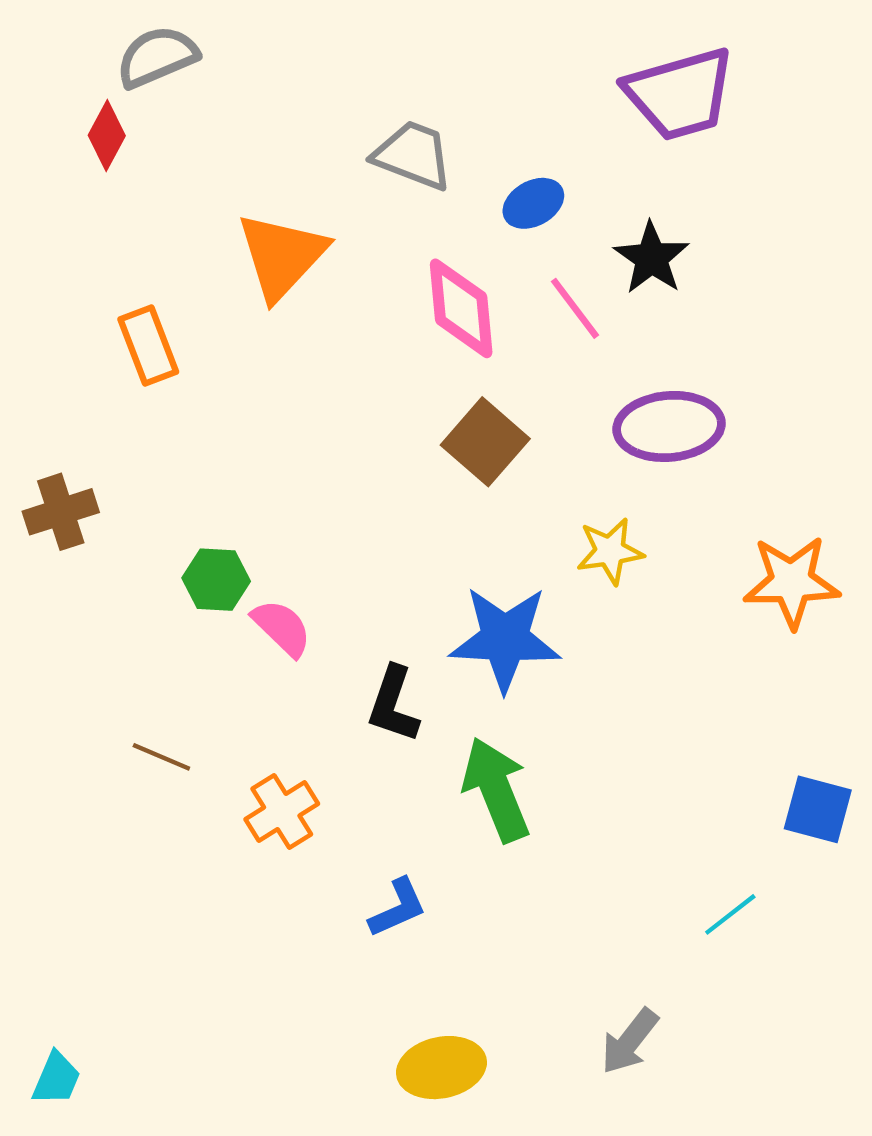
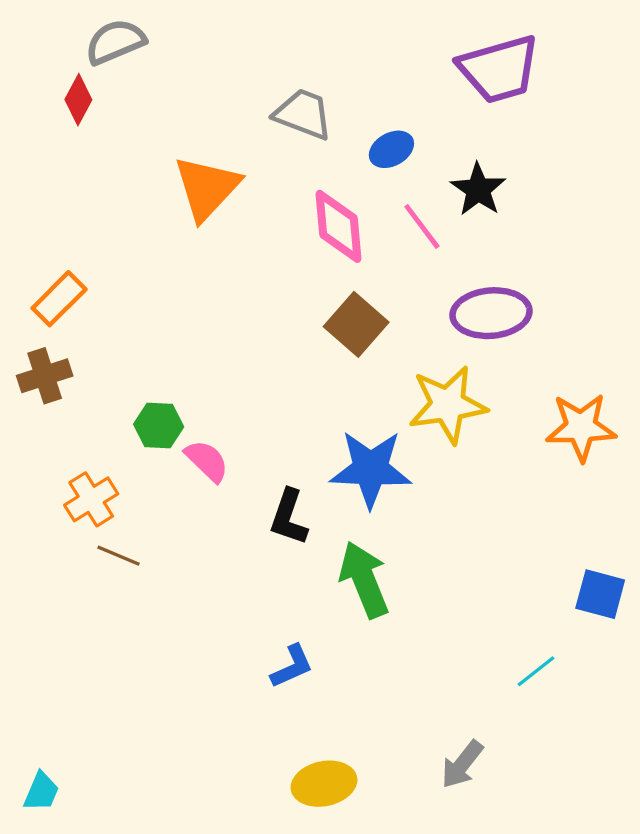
orange rectangle: (148, 346) -> (59, 299), moved, turned 66
yellow star: (610, 551) -> (448, 405), size x1.6
orange cross: (282, 812) -> (91, 499), moved

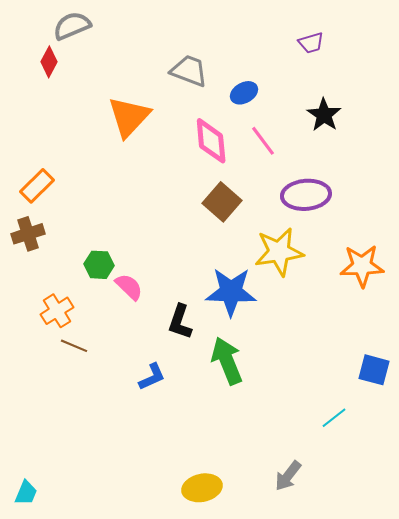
purple trapezoid: (499, 69) -> (311, 43), size x0.5
black star: (478, 189) -> (324, 115), moved
blue L-shape: (292, 666) -> (152, 377), moved

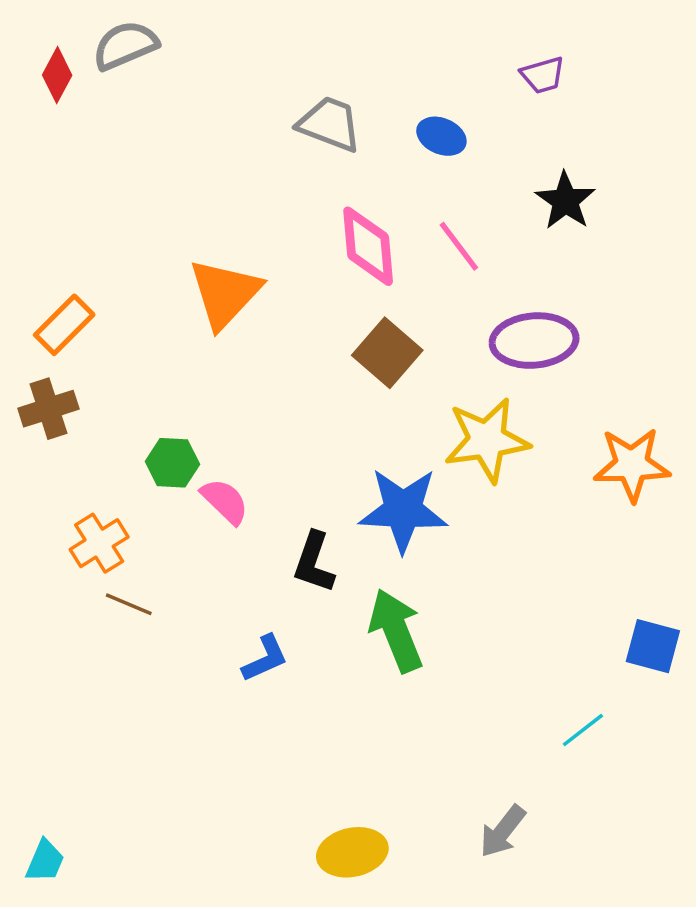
red diamond: (49, 62) -> (57, 75), moved
blue ellipse: (244, 93) -> (441, 136), moved, turned 52
orange triangle: (129, 117) -> (225, 293), moved

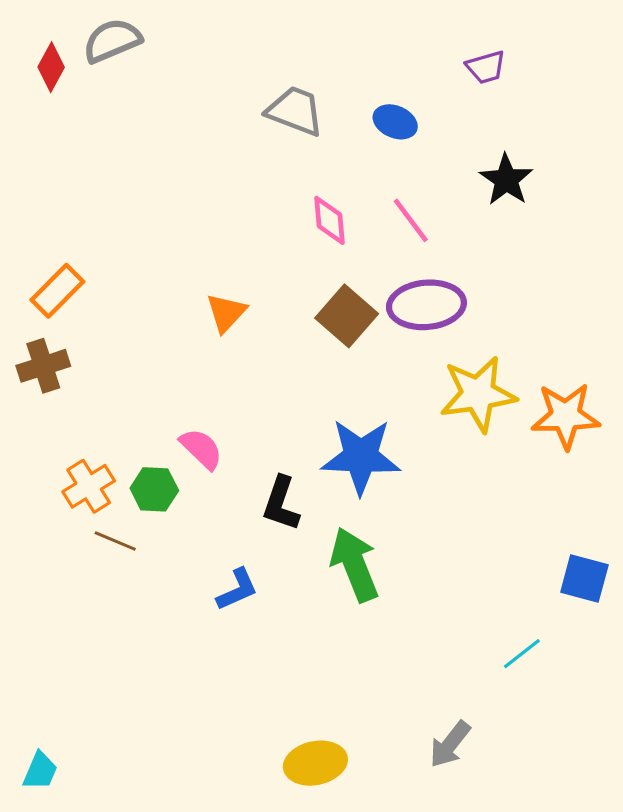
pink diamond: (368, 246) -> (329, 220), size x0.7
orange triangle: (225, 293) -> (226, 313), moved, size x0.6
purple ellipse: (534, 341) -> (426, 305), moved
yellow star: (487, 440) -> (478, 394), moved
green hexagon: (172, 463) -> (154, 489), moved

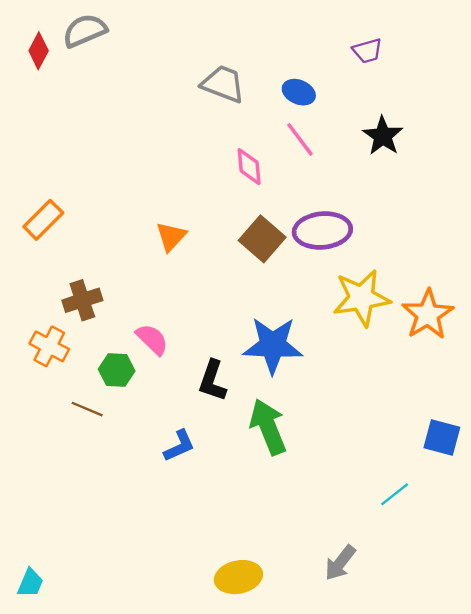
pink line: (411, 220) -> (300, 139), moved
brown cross: (43, 366) -> (82, 300), moved
orange star: (566, 416) -> (428, 314), turned -30
orange cross: (89, 486) -> (49, 346), moved, turned -30

